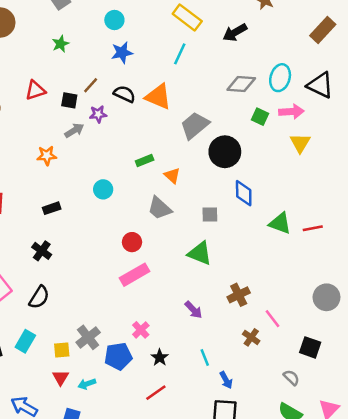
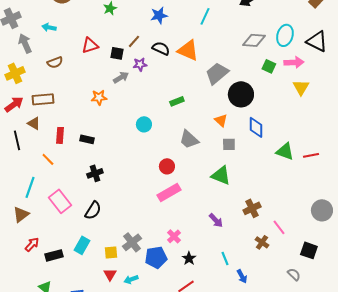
orange triangle: (172, 176) -> (221, 120), moved
black rectangle: (52, 208) -> (87, 139), moved, turned 32
black cross: (42, 251) -> (95, 173), turned 35

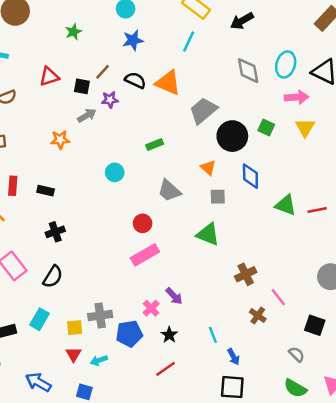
gray diamond: (254, 40) -> (248, 71), turned 75
green square: (269, 66) -> (266, 128), moved
purple arrow: (216, 220) -> (174, 296), moved
gray cross: (132, 242) -> (100, 315), turned 30

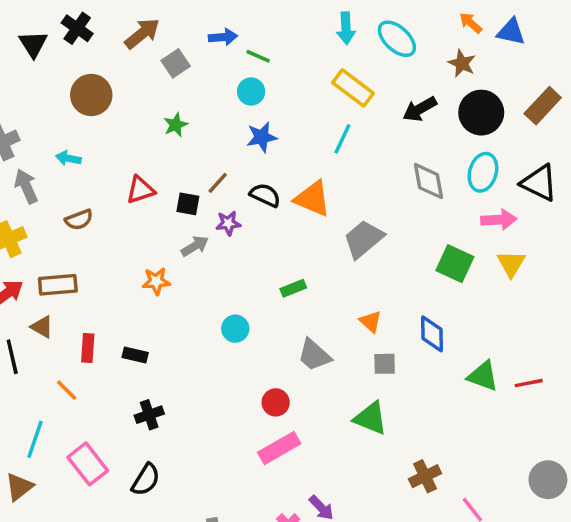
green square: (266, 128) -> (455, 264), size x1.5
black circle: (232, 136) -> (481, 113), moved

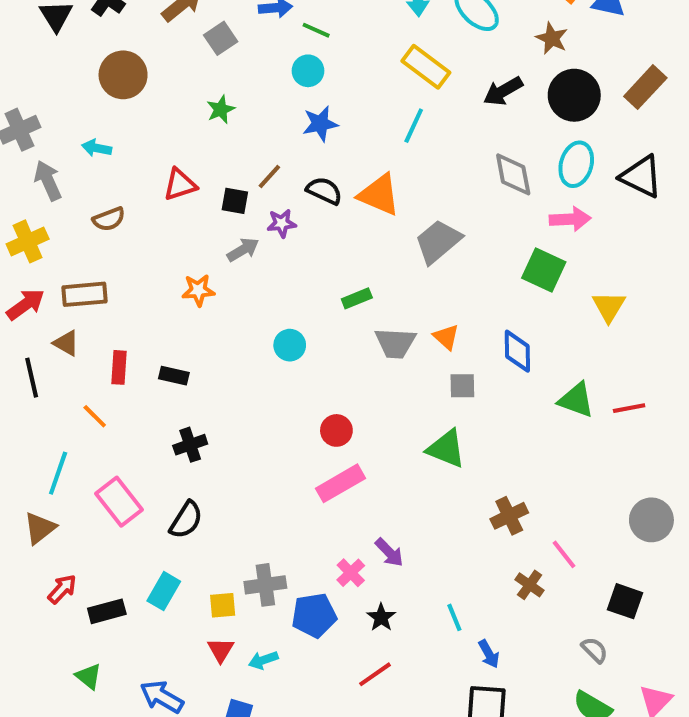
pink arrow: (499, 220) -> (570, 219), moved
yellow triangle: (511, 264) -> (609, 307), moved
gray trapezoid: (314, 355) -> (395, 343), moved, turned -39

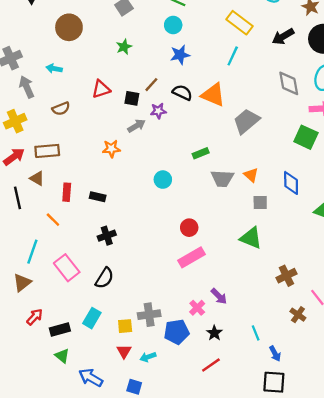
green triangle: (89, 676) -> (62, 356), moved

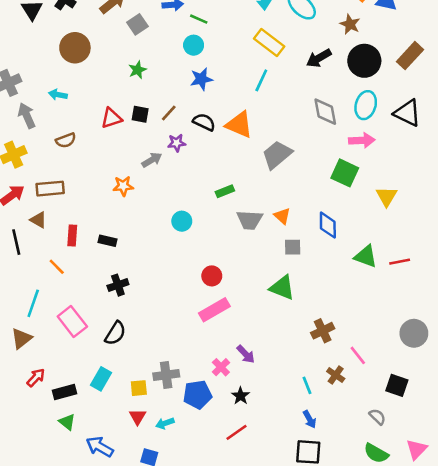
black square: (132, 98) -> (140, 114), moved
cyan line: (256, 333) -> (307, 385), moved

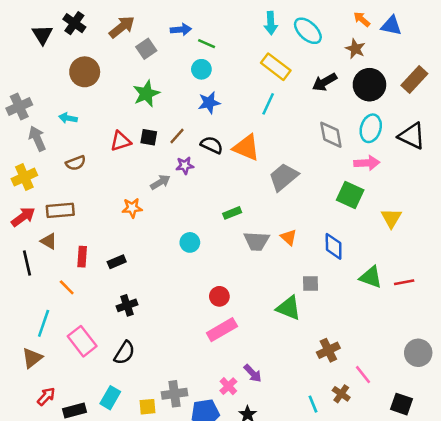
green star: (137, 70) -> (146, 94), size x1.5
black rectangle: (107, 241) -> (117, 262), turned -36
gray square: (293, 247) -> (310, 284), moved

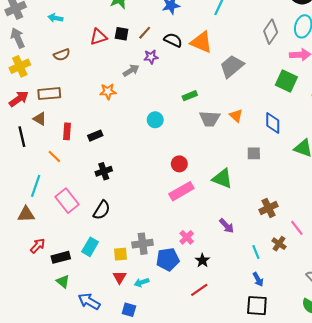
gray diamond: (331, 135) -> (271, 32), turned 45
gray arrow: (37, 139) -> (18, 38), moved
green triangle: (289, 308) -> (222, 179), moved
brown triangle: (32, 358) -> (26, 214), turned 36
purple arrow: (253, 373) -> (227, 226), moved

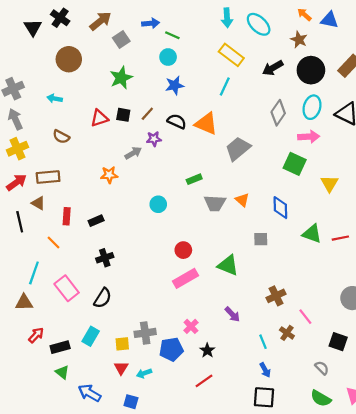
brown semicircle: (62, 55) -> (61, 137), turned 49

